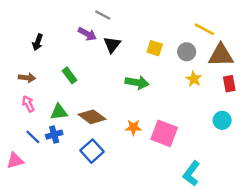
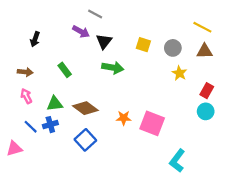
yellow line: (204, 29) -> (202, 27), moved
brown triangle: (221, 55) -> (205, 51), size x0.7
green arrow: (137, 82) -> (113, 68), moved
red rectangle: (229, 84) -> (207, 91), moved, turned 40

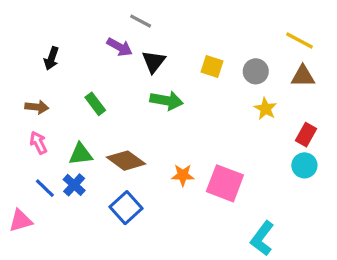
blue cross: (50, 125) -> (74, 185), turned -32

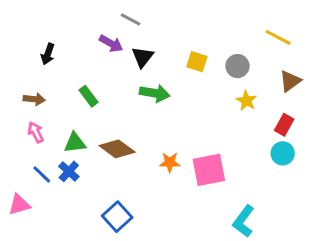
brown triangle: (303, 76) -> (290, 81), moved, turned -35
pink square: (225, 183) -> (209, 170), turned -32
blue square: (126, 208) -> (117, 217), moved

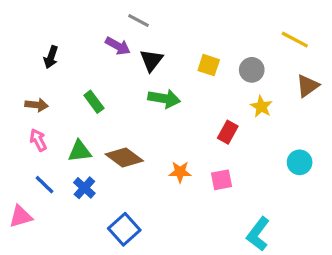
red rectangle: (284, 125) -> (228, 132), moved
pink square: (209, 170) -> (221, 180), size x0.6
blue cross: (69, 171) -> (84, 188), moved

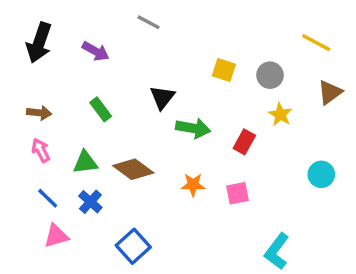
purple arrow: (118, 46) -> (96, 51), moved
black arrow: (51, 57) -> (39, 43), moved, size x1.6
black triangle: (151, 60) -> (162, 97), moved
green arrow: (164, 99) -> (193, 128), moved
pink triangle: (21, 216) -> (56, 236), moved

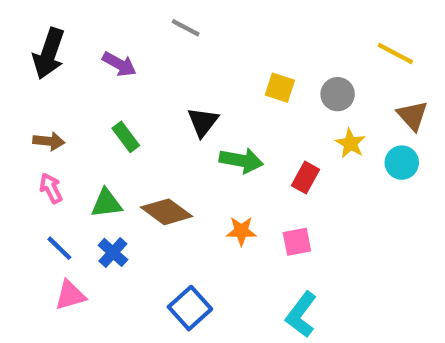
brown triangle: (330, 92) -> (412, 116), turned -36
cyan circle: (321, 174) -> (402, 163), moved
blue square: (133, 246) -> (190, 308), moved
cyan L-shape: (277, 251) -> (301, 315), moved

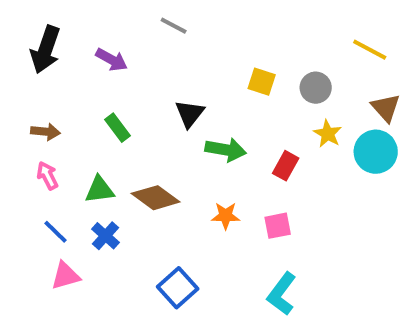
cyan circle: (402, 163) -> (376, 152), size x1.4

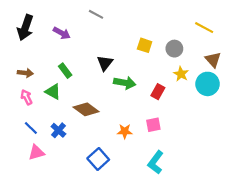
green triangle: (100, 190) -> (53, 92), moved, turned 35
orange star: (226, 216) -> (125, 131), moved

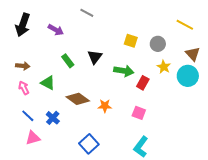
green rectangle: (65, 71) -> (68, 61), moved
green arrow: (125, 83) -> (124, 71), moved
pink square: (153, 125) -> (139, 113), turned 32
orange star: (125, 131) -> (105, 106), moved

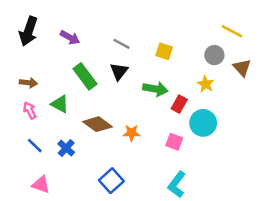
gray line: (87, 13) -> (121, 44), moved
gray circle: (158, 44) -> (214, 55), moved
green rectangle: (68, 61) -> (85, 76), size x1.5
cyan circle: (188, 76) -> (203, 123), moved
pink triangle: (33, 138) -> (41, 184), moved, turned 35

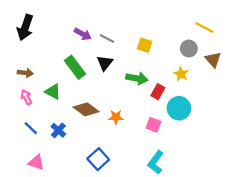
purple arrow: (70, 37) -> (83, 34), moved

